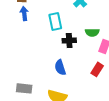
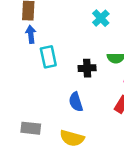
cyan rectangle: (55, 21) -> (48, 57), moved

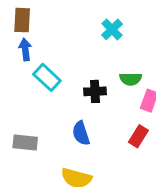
cyan rectangle: (48, 57) -> (47, 77), turned -35
gray rectangle: (31, 128) -> (25, 143), moved

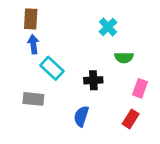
green semicircle: (131, 79) -> (124, 58), moved
blue semicircle: (81, 133) -> (81, 116), turned 36
gray rectangle: (25, 143) -> (33, 99), moved

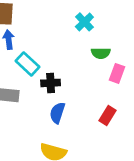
black cross: (93, 80) -> (51, 83), moved
pink rectangle: (140, 88) -> (117, 73), moved

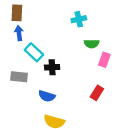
cyan cross: (84, 22) -> (79, 19), turned 32
blue semicircle: (57, 113) -> (47, 96), moved, turned -91

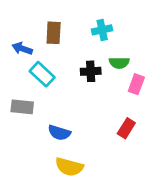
brown rectangle: (17, 13) -> (54, 33), moved
blue arrow: (19, 33) -> (22, 48), turned -64
black cross: (52, 67) -> (91, 71), moved

